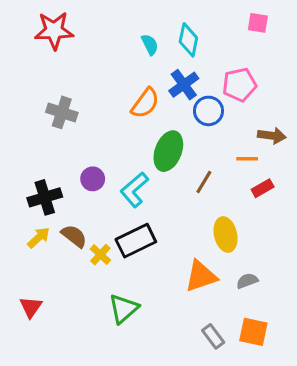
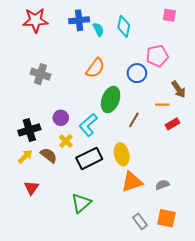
blue cross: (184, 85) -> (79, 20), moved, turned 30
brown arrow: (272, 136) -> (179, 89), turned 48
yellow ellipse: (226, 234) -> (122, 154), moved
yellow cross: (100, 255) -> (66, 141), moved
red triangle: (31, 307) -> (31, 188), moved

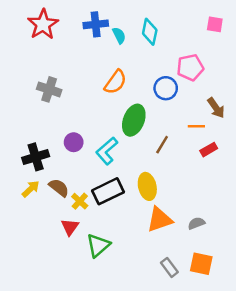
pink square: (169, 15) -> (215, 24), moved
red star: (35, 20) -> (43, 24), turned -30
yellow cross: (66, 141) -> (80, 201), moved
red triangle: (31, 188) -> (70, 227), moved

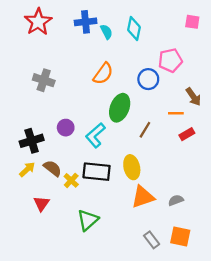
black rectangle: (108, 191) -> (97, 172), turned 32
red triangle: (70, 227) -> (41, 204), moved

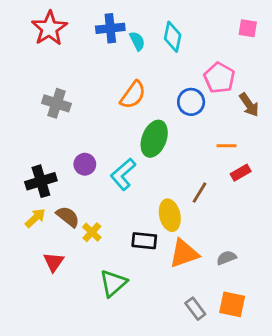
pink pentagon: (170, 60) -> (219, 78), turned -30
brown arrow: (193, 97) -> (249, 105), moved
brown line: (145, 130) -> (200, 193), moved
black rectangle: (97, 172) -> (144, 241), moved, size x0.7

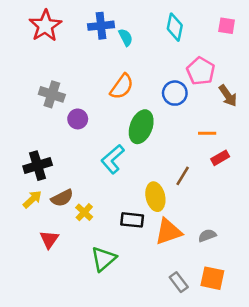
cyan diamond: (173, 37) -> (175, 27), moved
purple circle: (85, 164) -> (78, 119), moved
brown semicircle: (68, 217) -> (62, 198), turned 115

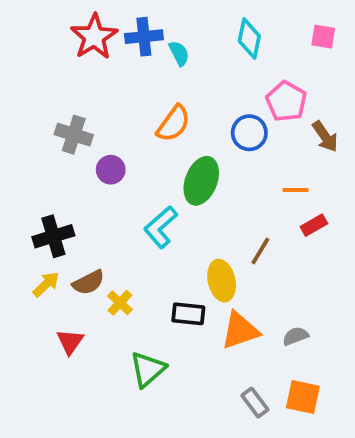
red star: (45, 26) -> (94, 37), moved

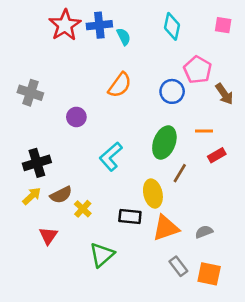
gray cross: (74, 135) -> (30, 93), moved
green ellipse: (201, 181) -> (164, 142), moved
gray rectangle: (255, 403) -> (178, 266), moved

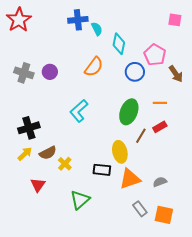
red star: (65, 25) -> (19, 20), moved
cyan diamond: (172, 26) -> (119, 44), moved
purple circle: (76, 117) -> (50, 72), moved
red rectangle: (217, 155) -> (160, 127), moved
cyan L-shape: (111, 157) -> (79, 111), moved

